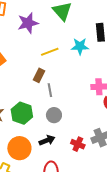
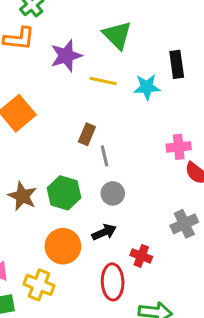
yellow line: (50, 52) -> (103, 81), moved, turned 36
red cross: (78, 144) -> (141, 256), moved

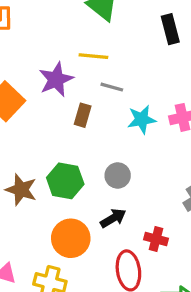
purple star: (66, 56) -> (56, 79), moved
cyan star: (147, 87) -> (142, 120), moved
gray line: (104, 156) -> (112, 87), moved, turned -55

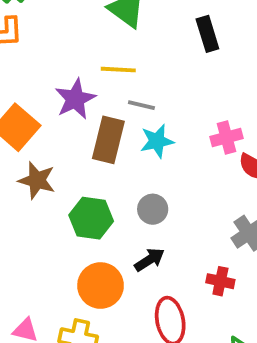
brown rectangle: (83, 115) -> (108, 140), size x1.6
cyan star: (142, 120) -> (157, 141), moved
brown star: (21, 190) -> (37, 180), moved
red cross: (156, 239) -> (220, 281), moved

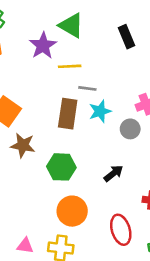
purple star: (75, 99) -> (43, 46), moved
gray circle: (153, 209) -> (130, 129), moved
black arrow: (150, 260) -> (113, 173), moved

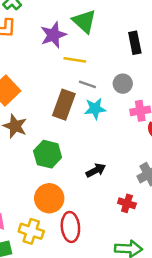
gray circle: (130, 129) -> (123, 84), moved
red ellipse: (121, 230) -> (70, 227), moved

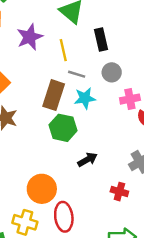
purple star: (53, 35) -> (30, 37), moved
black rectangle: (135, 43) -> (101, 40), moved
yellow line: (75, 60) -> (63, 50), turned 70
green hexagon: (48, 154) -> (63, 128), moved

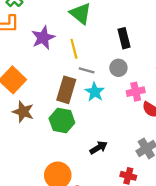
black rectangle: (101, 40) -> (124, 38), moved
cyan star: (85, 98) -> (95, 92), turned -30
green hexagon: (63, 128) -> (62, 121), moved

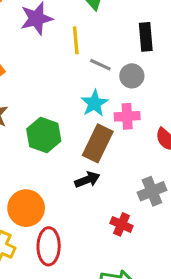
gray line: (87, 70) -> (100, 65), moved
brown rectangle: (66, 90) -> (98, 143), moved
pink cross: (136, 92) -> (127, 116), moved

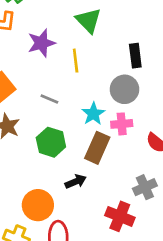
gray line: (100, 65) -> (49, 99), moved
gray circle: (132, 76) -> (124, 89), size x1.4
black arrow: (87, 180) -> (76, 181), moved
red cross: (122, 224) -> (120, 216), size x1.5

